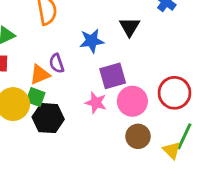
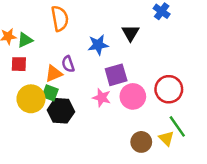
brown circle: (138, 136) -> (141, 142), moved
green line: (184, 136) -> (177, 126), turned -60

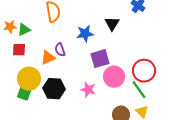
green square: (50, 93) -> (24, 94), moved
pink star: (102, 98) -> (88, 90), moved
green line: (177, 126) -> (139, 90), moved

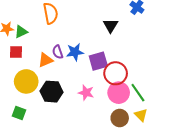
blue star: (85, 34) -> (75, 52), moved
red circle: (144, 71) -> (116, 73), moved
pink circle: (114, 77) -> (119, 93), moved
green square: (24, 94) -> (19, 113), moved

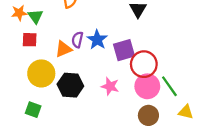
green triangle: (21, 32) -> (35, 16), turned -40
purple semicircle: (58, 52) -> (77, 40), turned 32
blue star: (75, 52) -> (97, 40), turned -30
yellow triangle: (141, 115) -> (186, 112), moved, turned -32

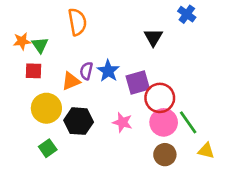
green square: (33, 110) -> (48, 148), moved, turned 35

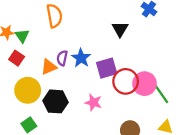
red square: (34, 71) -> (17, 58), turned 32
pink circle: (164, 122) -> (145, 84), moved
green line: (188, 122) -> (161, 94), moved

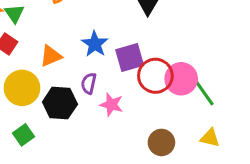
purple semicircle: (62, 58) -> (89, 83), moved

